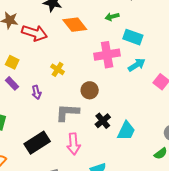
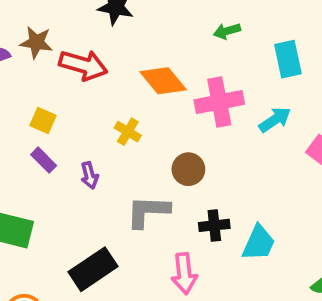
orange diamond: (75, 25) -> (163, 81), moved
cyan rectangle: (133, 37) -> (288, 59), moved, turned 60
black cross: (103, 121) -> (214, 225), turned 35
pink arrow: (74, 144) -> (184, 274), moved

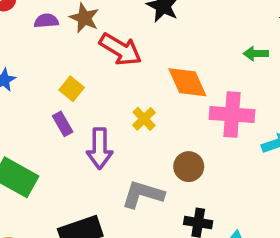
purple arrow: (89, 175) -> (100, 148), size x1.6

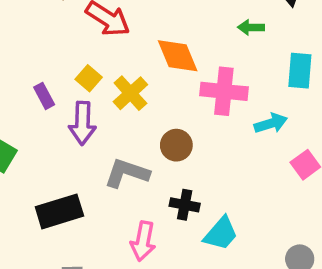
yellow square: (72, 89) -> (89, 78), moved
yellow cross: (144, 119) -> (130, 93), size x1.4

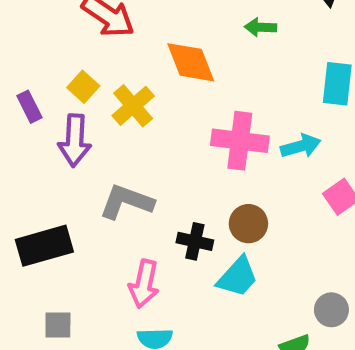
green arrow: (251, 27) -> (260, 27), moved
pink cross: (224, 91) -> (240, 141), moved
brown circle: (176, 145) -> (248, 224), moved

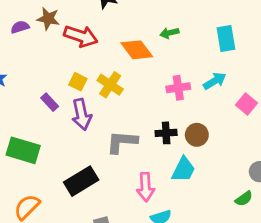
green arrow: (260, 27) -> (169, 33), moved
pink cross: (240, 141) -> (178, 88), size x0.7
black cross: (195, 241) -> (166, 133), moved
cyan trapezoid: (238, 277) -> (183, 170), moved

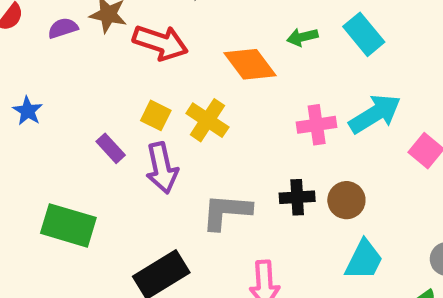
cyan rectangle: (226, 39) -> (364, 34), moved, turned -30
cyan arrow: (215, 81) -> (375, 114), size x1.4
cyan trapezoid: (183, 170) -> (364, 260), moved

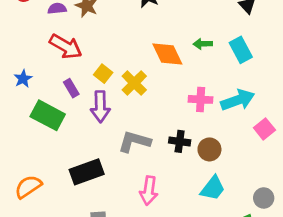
red arrow: (160, 43) -> (66, 46), moved
blue star: (28, 111) -> (23, 79), moved
green rectangle: (68, 225) -> (48, 115), moved

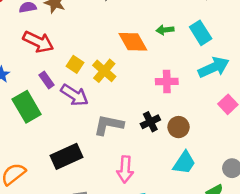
cyan arrow: (238, 100) -> (214, 67), moved
purple arrow: (100, 107) -> (75, 95), turned -52
green rectangle: (48, 115) -> (27, 107), turned 36
black cross: (180, 141) -> (150, 122), turned -30

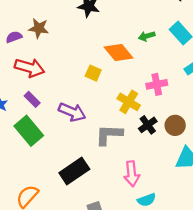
yellow square: (75, 64) -> (93, 73), moved
yellow cross: (104, 71) -> (129, 102), moved
purple rectangle: (46, 80) -> (32, 99), moved

